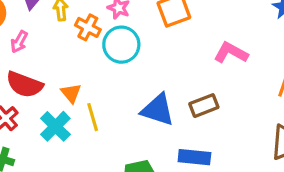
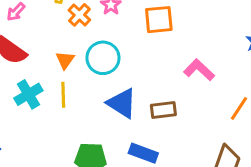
cyan circle: (121, 45) -> (103, 58), moved
orange triangle: (71, 93) -> (65, 60), moved

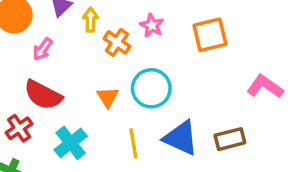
yellow line: (63, 95) -> (133, 143), moved

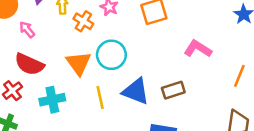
pink arrow: (43, 49) -> (27, 29), turned 108
orange triangle: (108, 97) -> (78, 63), size x1.5
cyan cross: (71, 143) -> (52, 100), turned 30

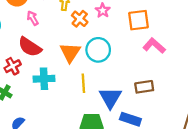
pink L-shape: (198, 49) -> (154, 46), moved
blue triangle: (136, 91) -> (110, 98), moved, turned 30

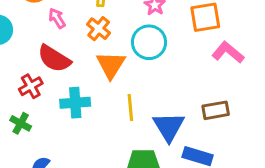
orange cross: (80, 19) -> (99, 29), moved
cyan circle: (98, 50) -> (149, 42), moved

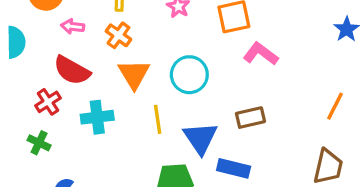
pink arrow: (57, 18) -> (73, 26), turned -48
cyan circle: (149, 42) -> (189, 75), moved

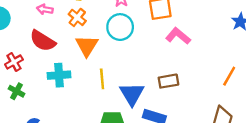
cyan circle: (189, 75) -> (120, 27), moved
red cross: (48, 102) -> (14, 62), moved

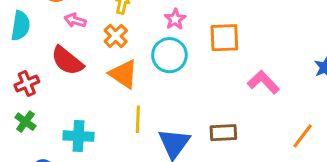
pink L-shape: (178, 36) -> (263, 82), moved
orange triangle: (87, 46) -> (123, 74), turned -35
cyan cross: (59, 75) -> (78, 136), moved

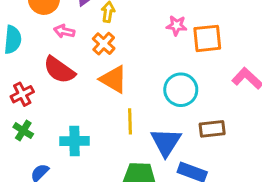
pink star: (175, 19) -> (176, 25), moved, turned -30
cyan circle: (169, 55) -> (181, 90), moved

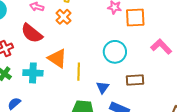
orange triangle: (114, 79) -> (57, 58), moved
cyan cross: (75, 141) -> (33, 73), moved
blue triangle: (166, 142) -> (103, 87), size x0.6

